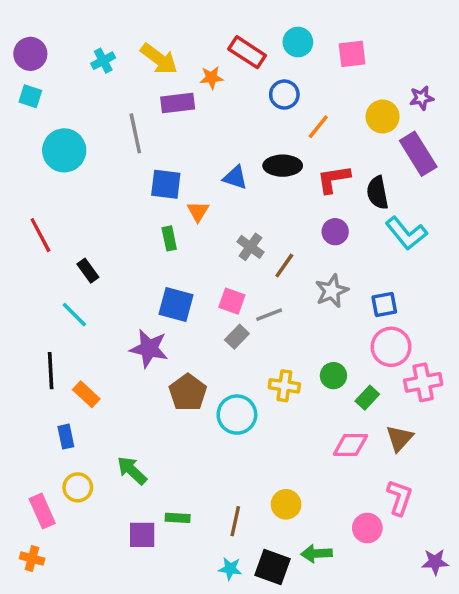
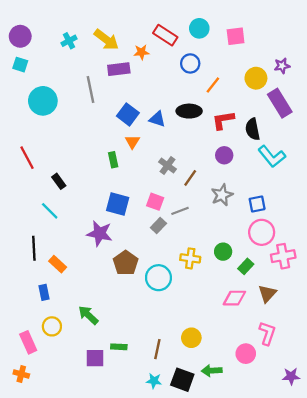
blue square: (166, 184) -> (128, 114), moved, turned 30

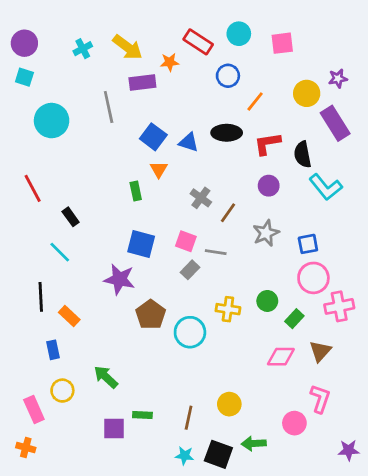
gray line: (180, 211) -> (216, 252), turned 30

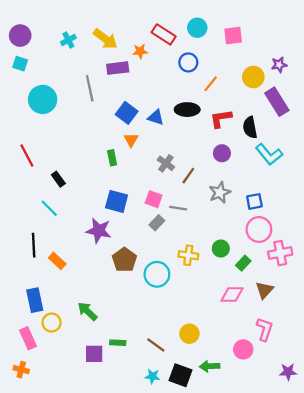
blue rectangle: (53, 350) -> (35, 300), moved, size x1.5
brown line: (189, 418) -> (156, 345), turned -66

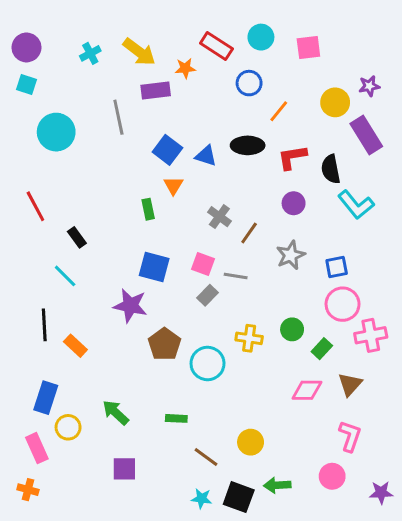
blue rectangle: (35, 300) -> (46, 398), turned 30
green rectangle: (118, 343) -> (176, 418), moved
pink circle: (243, 349) -> (332, 476), moved

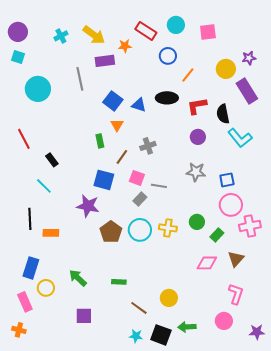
gray cross: (219, 217) -> (148, 146), turned 35
brown line: (249, 233) -> (122, 157), moved
gray star: (291, 255) -> (196, 172), turned 30
orange rectangle: (75, 346) -> (51, 233), turned -42
cyan circle: (208, 363) -> (140, 230), moved

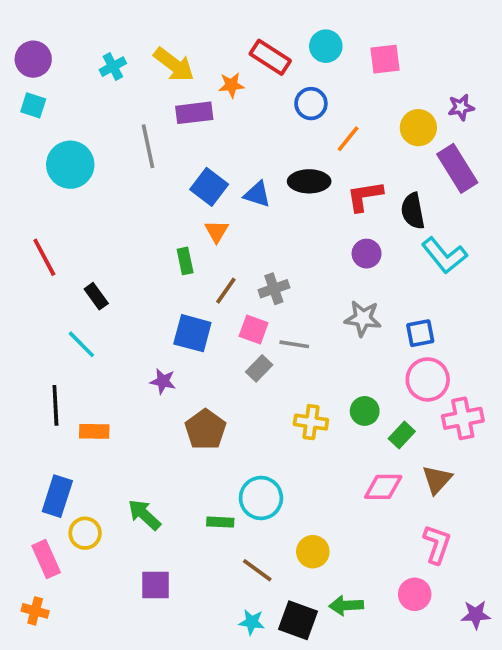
gray cross: (148, 146) -> (274, 289), moved
purple star: (88, 206) -> (163, 381), size x0.6
cyan circle: (140, 230) -> (261, 498), moved

